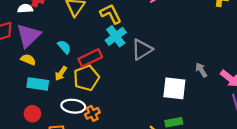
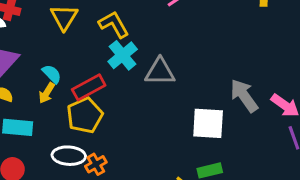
gray triangle: (142, 50) -> (160, 72), turned 35
gray arrow: (201, 70) -> (244, 96), size x1.6
yellow arrow: (61, 73) -> (47, 93), moved

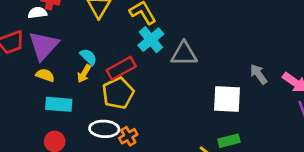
gray arrow: (244, 96) -> (259, 74), size x0.7

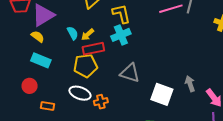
gray triangle: (184, 54) -> (130, 73), moved
yellow arrow: (84, 74) -> (88, 35), moved
white ellipse: (104, 129) -> (80, 93), moved
orange cross: (128, 136) -> (101, 102), moved

